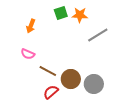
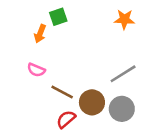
green square: (61, 13) -> (58, 17), moved
orange star: (80, 15) -> (124, 19), moved
gray line: (98, 35) -> (123, 74), moved

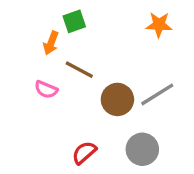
brown line: (62, 92) -> (79, 70), moved
brown circle: (92, 102) -> (117, 99), moved
gray circle: (122, 109) -> (142, 149), moved

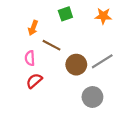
green square: (74, 21) -> (65, 14), moved
pink semicircle: (46, 89) -> (30, 58), turned 64
red semicircle: (84, 153) -> (34, 81), moved

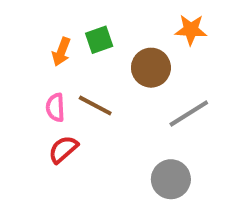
green square: (65, 14) -> (99, 40), moved
brown line: (51, 45) -> (95, 105), moved
brown circle: (76, 65) -> (151, 68), moved

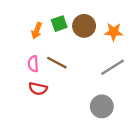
orange star: (191, 30) -> (114, 32), moved
brown circle: (151, 68) -> (84, 26), moved
red semicircle: (63, 149) -> (38, 89), turned -126

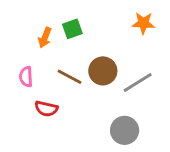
brown circle: (84, 26) -> (103, 71), moved
orange star: (114, 32) -> (143, 23), moved
pink semicircle: (33, 64) -> (26, 77), moved

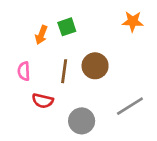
brown line: (69, 77) -> (64, 71), turned 70
gray line: (138, 83) -> (130, 106), moved
gray circle: (125, 130) -> (82, 121), moved

